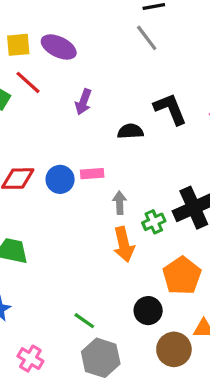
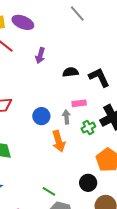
black L-shape: (170, 109) -> (99, 77), moved
pink rectangle: (92, 174) -> (79, 103), moved
blue circle: (60, 179) -> (41, 116), moved
orange arrow: (124, 244) -> (59, 141), moved

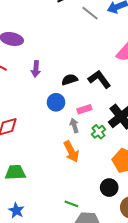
gray line: (77, 14) -> (90, 13), moved
blue circle: (41, 116) -> (56, 102), moved

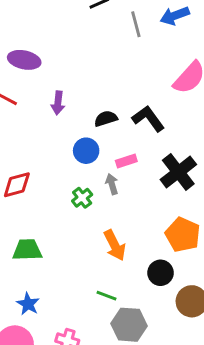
gray line: (90, 13) -> (136, 24), turned 36
green cross: (98, 132) -> (82, 198), moved
orange arrow: (71, 151) -> (115, 245), moved

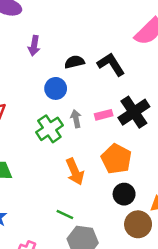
pink rectangle: (126, 161) -> (104, 115), moved
green cross: (82, 198) -> (49, 129), size x1.5
orange pentagon: (183, 235) -> (116, 159), moved
black circle: (161, 273) -> (124, 194), moved

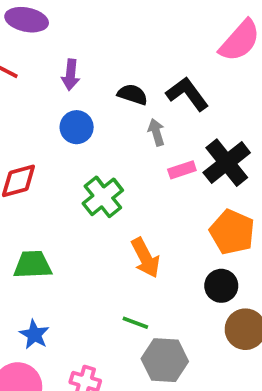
black semicircle: (74, 62) -> (133, 94), turned 36
blue circle: (56, 88) -> (77, 127), moved
gray arrow: (76, 119) -> (156, 132), moved
orange pentagon: (116, 159) -> (232, 232), moved

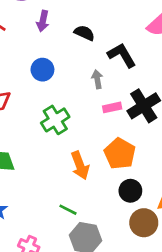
purple arrow: (71, 75) -> (43, 21), moved
black semicircle: (133, 94) -> (84, 33), moved
orange pentagon: (232, 232) -> (120, 154), moved

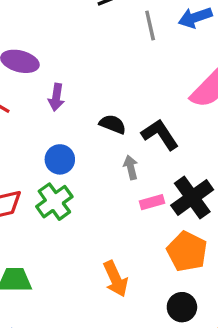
black semicircle: (84, 33) -> (113, 124), moved
green cross: (55, 120) -> (54, 202), moved
orange pentagon: (120, 154) -> (187, 251), moved

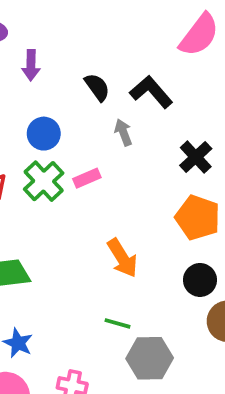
black semicircle: (113, 124) -> (97, 87), turned 40
black cross: (192, 198) -> (196, 157), size x0.7
pink rectangle: (152, 202) -> (87, 178), moved

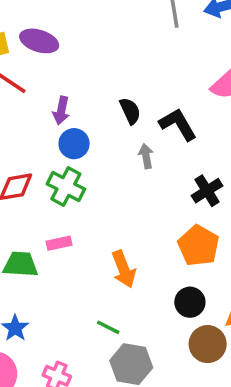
purple arrow: (31, 65) -> (61, 111), moved
pink rectangle: (87, 178) -> (59, 243), moved
green cross: (44, 181) -> (66, 186), turned -30

